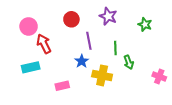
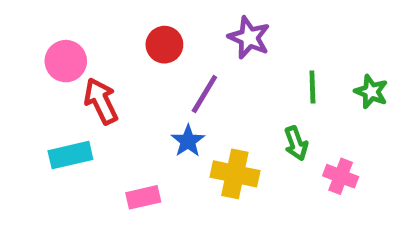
green star: (145, 24) -> (371, 92), moved
purple line: (89, 41) -> (204, 94), turned 42
green line: (115, 48) -> (312, 87), moved
pink cross: (159, 76) -> (341, 176), moved

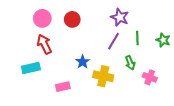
purple star: (249, 38) -> (120, 17), moved
pink circle: (66, 61) -> (42, 18), moved
purple line: (204, 94) -> (114, 41), moved

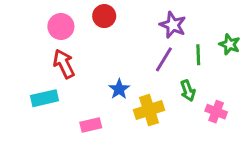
red circle: (72, 19) -> (104, 16), moved
green star: (163, 40) -> (230, 44), moved
yellow cross: (103, 76) -> (149, 110), turned -30

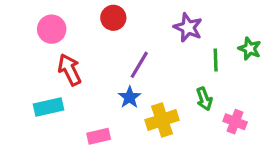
pink circle: (61, 27) -> (52, 29), moved
purple line: (164, 59) -> (139, 65), moved

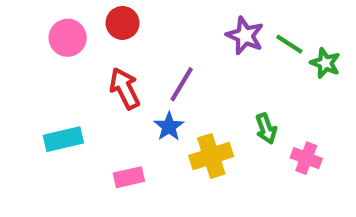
red circle: (113, 18) -> (122, 23), moved
green line: (216, 60) -> (289, 44), moved, turned -55
red arrow: (70, 70) -> (125, 88), moved

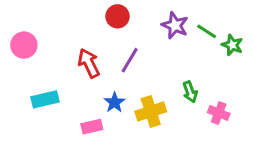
red circle: (122, 23) -> (118, 16), moved
pink circle: (68, 38) -> (24, 45), moved
blue star: (169, 126) -> (114, 102), moved

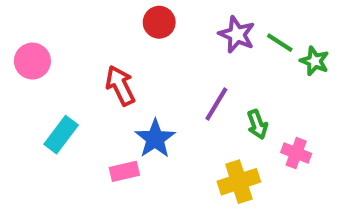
purple line: (130, 60) -> (216, 104), moved
cyan rectangle: (45, 99) -> (61, 135), turned -40
blue star: (114, 102) -> (155, 139), size x1.4
yellow cross: (151, 111) -> (239, 182), moved

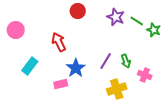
purple line: (216, 104) -> (106, 61), moved

